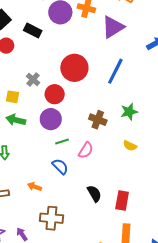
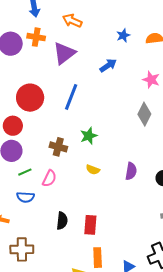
blue semicircle: (60, 166) -> (25, 197), turned 144
black semicircle: (94, 194) -> (62, 221), turned 42

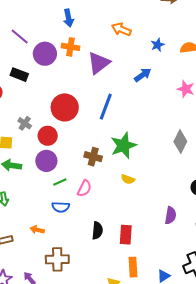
orange arrow: (72, 21) -> (121, 29), moved
gray diamond: (144, 114) -> (180, 142), moved
green star: (89, 136) -> (123, 145), size x1.5
purple semicircle: (131, 171) -> (170, 215), moved

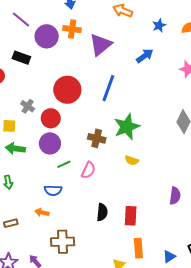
blue semicircle: (61, 207) -> (53, 190), moved

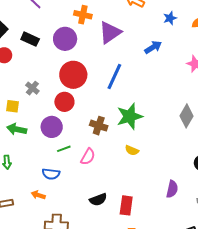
purple circle: (47, 36) -> (65, 39), moved
red circle: (51, 118) -> (64, 102), moved
black semicircle: (102, 212) -> (98, 200), turned 60

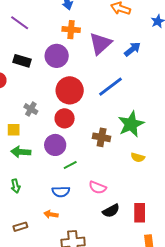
blue arrow: (153, 47) -> (132, 49), moved
blue line: (114, 76) -> (110, 87), turned 36
pink semicircle: (88, 157) -> (98, 187), moved, turned 90

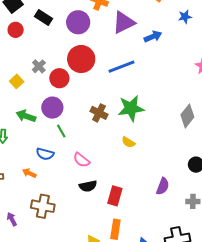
red circle: (65, 118) -> (59, 78), moved
yellow square: (14, 130) -> (17, 81), turned 32
green arrow: (21, 152) -> (26, 116), moved
green line: (70, 165) -> (61, 131), turned 72

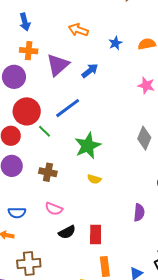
brown cross: (99, 113) -> (48, 172), moved
green line: (61, 131) -> (44, 131), moved

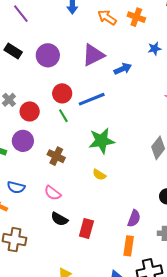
orange arrow: (78, 30) -> (107, 17), moved
orange cross: (29, 51) -> (136, 17), moved
red circle: (27, 111) -> (62, 93), moved, size x0.7
black semicircle: (67, 232) -> (59, 219), turned 42
orange rectangle: (105, 266) -> (129, 246), moved

